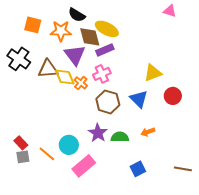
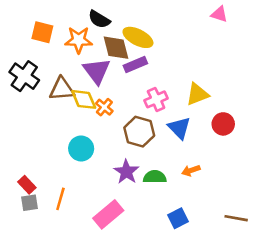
pink cross: (102, 74) -> (156, 99), moved
cyan circle: (69, 145) -> (81, 148), moved
orange line: (47, 154) -> (60, 199), turned 66

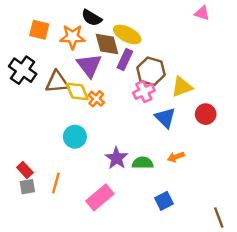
purple rectangle: (135, 65) -> (125, 59), turned -42
brown hexagon: (139, 132) -> (151, 71), moved
brown line: (236, 218) -> (219, 218), moved, turned 60

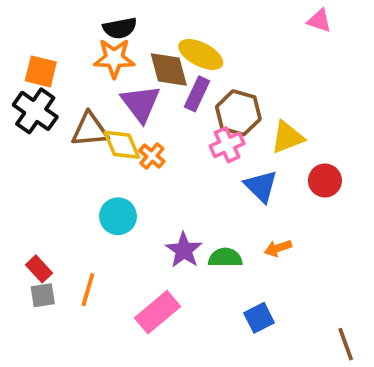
black semicircle: (92, 18) -> (120, 28), moved, turned -42
orange square: (39, 30) -> (41, 71), moved

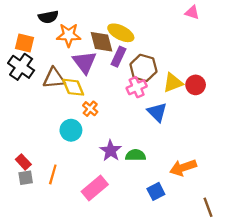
black semicircle: (120, 28) -> (48, 17), moved
orange cross: (152, 156) -> (90, 109), moved
red circle: (325, 181) -> (196, 85), moved
orange arrow: (278, 248) -> (183, 168), moved, size x1.6

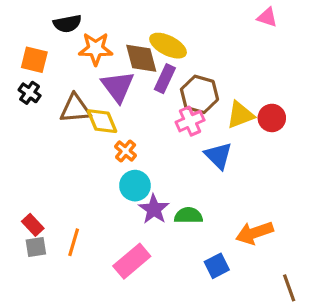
black cross: (21, 67) -> (30, 93), size x0.6
cyan circle: (71, 130) -> (135, 186), moved

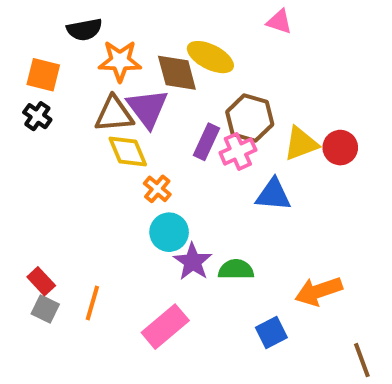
pink triangle: (267, 17) -> (279, 22), moved
purple rectangle: (165, 79) -> (206, 142), moved
brown triangle: (75, 109) -> (114, 114), moved
blue triangle: (218, 156) -> (273, 195), turned -40
gray square: (36, 247) -> (45, 309), turned 35

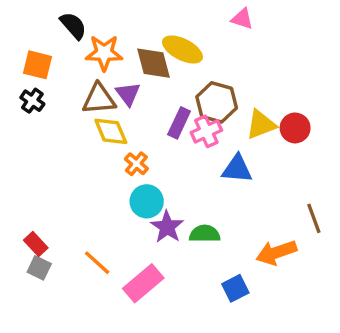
black semicircle: (84, 30) -> (73, 26), turned -120
purple triangle: (147, 108) -> (128, 94), size x0.7
orange line: (92, 303) -> (97, 263), moved, turned -64
brown line: (362, 360) -> (314, 218), moved

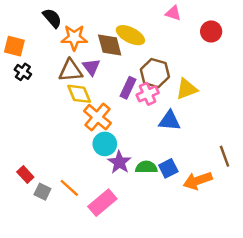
orange square: (37, 65) -> (14, 46), moved
red circle: (295, 128) -> (211, 31), moved
orange cross: (136, 164) -> (97, 117), size x1.6
gray square: (39, 268) -> (42, 192), moved
blue square: (235, 288) -> (168, 168), moved

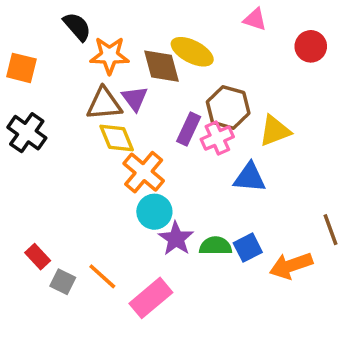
black cross: (23, 72) -> (27, 133), moved, size x1.5

